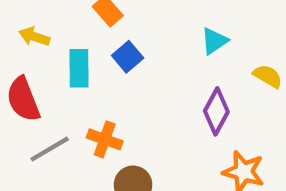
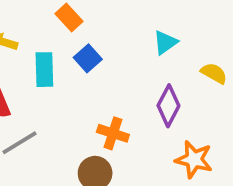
orange cross: (105, 139) -> (113, 133), moved

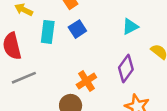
orange cross: (113, 133) -> (86, 81), turned 30

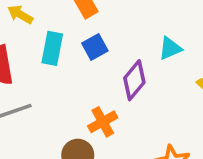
purple diamond: (126, 68) -> (134, 80), moved

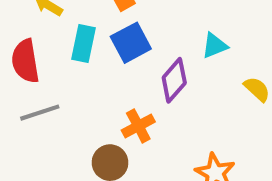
blue square: (95, 47) -> (131, 43), size x1.4

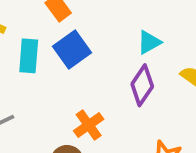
purple diamond: (174, 80) -> (142, 85), moved

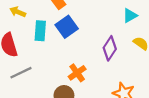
cyan triangle: (149, 42) -> (130, 16), moved

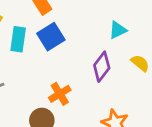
cyan triangle: (130, 16) -> (118, 30), moved

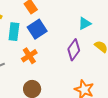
orange cross: (60, 94) -> (29, 56), moved

